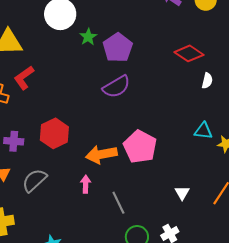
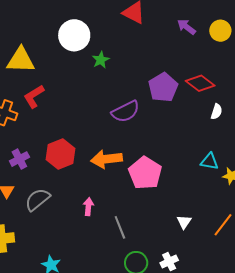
purple pentagon: (118, 48) -> (163, 87), moved
purple cross: (14, 141) -> (19, 159), turned -36
orange arrow: (101, 154) -> (106, 159), moved

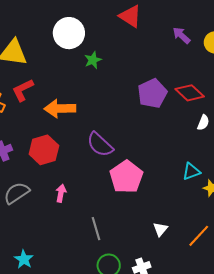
purple semicircle: (126, 112) -> (100, 145), moved, turned 64
orange arrow: (106, 159) -> (60, 109), moved
cyan triangle: (209, 161) -> (191, 172), turned -36
pink arrow: (88, 207) -> (61, 193), moved

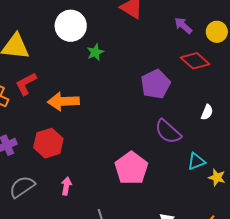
red diamond: (190, 93) -> (195, 61), moved
purple semicircle: (100, 145) -> (168, 132), moved

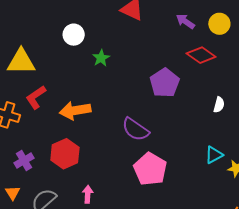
white circle: (71, 26) -> (74, 35), size x0.7
purple semicircle: (168, 132) -> (135, 129), moved

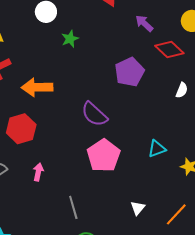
purple arrow: (185, 21) -> (144, 23), moved
white semicircle: (219, 105) -> (182, 90), moved
cyan triangle: (214, 155) -> (157, 149), moved

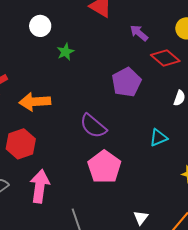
cyan triangle: (157, 149) -> (159, 138), moved
pink arrow: (38, 172) -> (40, 186), size x1.8

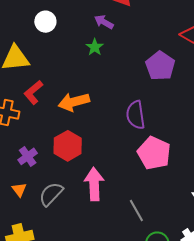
white circle: (40, 26) -> (45, 22), moved
purple arrow: (139, 33) -> (104, 22), moved
purple semicircle: (93, 126) -> (136, 115), turned 52

